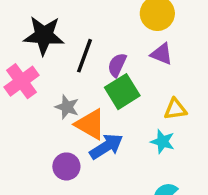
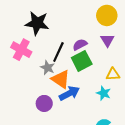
purple triangle: (162, 54) -> (107, 40), turned 32
black line: (84, 56) -> (58, 52), moved
purple semicircle: (117, 65) -> (80, 45), turned 32
pink cross: (21, 81) -> (21, 50), turned -30

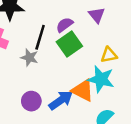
orange triangle: (61, 79) -> (83, 90), moved
blue arrow: (69, 93) -> (61, 100), moved
cyan star: (104, 93) -> (101, 79), size x1.5

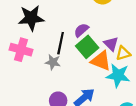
purple triangle: (97, 15) -> (111, 44), moved
orange triangle: (83, 90) -> (101, 61), moved

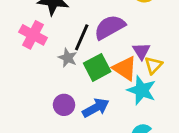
purple semicircle: (81, 30) -> (110, 27), size x1.6
green square: (87, 47) -> (97, 67), moved
yellow triangle: (123, 53) -> (153, 65), turned -42

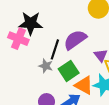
pink cross: (33, 35) -> (18, 39), moved
orange triangle: (125, 68) -> (84, 85), moved

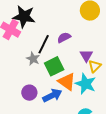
purple semicircle: (75, 40) -> (64, 38), size x0.6

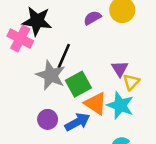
purple semicircle: (64, 38) -> (92, 18), moved
gray star: (33, 59) -> (51, 75), size x1.6

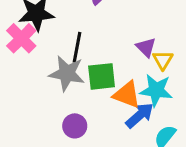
pink cross: (20, 38) -> (21, 38), turned 30
green square: (78, 84) -> (102, 76), turned 35
blue arrow: (77, 122) -> (140, 115), moved

